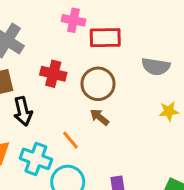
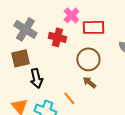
pink cross: (73, 20) -> (71, 15), turned 35
red cross: (53, 74) -> (57, 37), moved

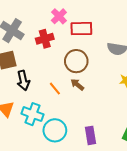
red cross: (57, 37) -> (45, 39), turned -30
orange line: (69, 98) -> (55, 89), moved

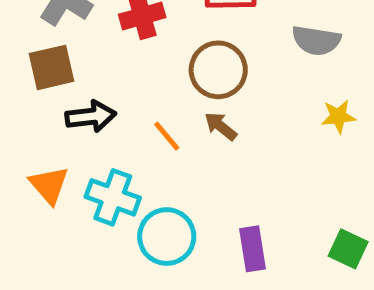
black arrow: (23, 80) -> (91, 116), turned -84

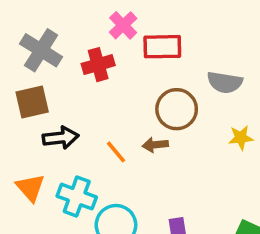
brown circle: (218, 70) -> (177, 109), moved
brown arrow: (221, 126) -> (155, 145), turned -45

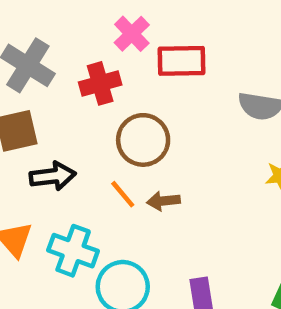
brown circle: (177, 109) -> (143, 140), moved
brown arrow: (155, 145) -> (163, 201), moved

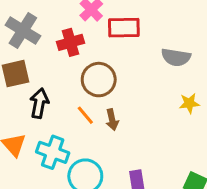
black arrow: (53, 176) -> (39, 103), turned -72
brown arrow: (163, 201) -> (112, 120), turned -96

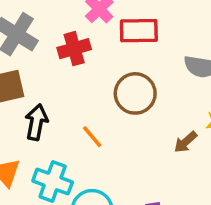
brown circle: (99, 80) -> (135, 93), moved
brown arrow: (112, 120) -> (185, 142), moved, turned 60

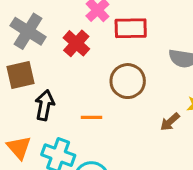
red cross: (74, 49) -> (76, 43), turned -32
orange line: (92, 137) -> (91, 117), turned -50

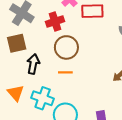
red cross: (76, 43) -> (55, 21), turned 30
brown circle: (128, 81) -> (66, 47), moved

